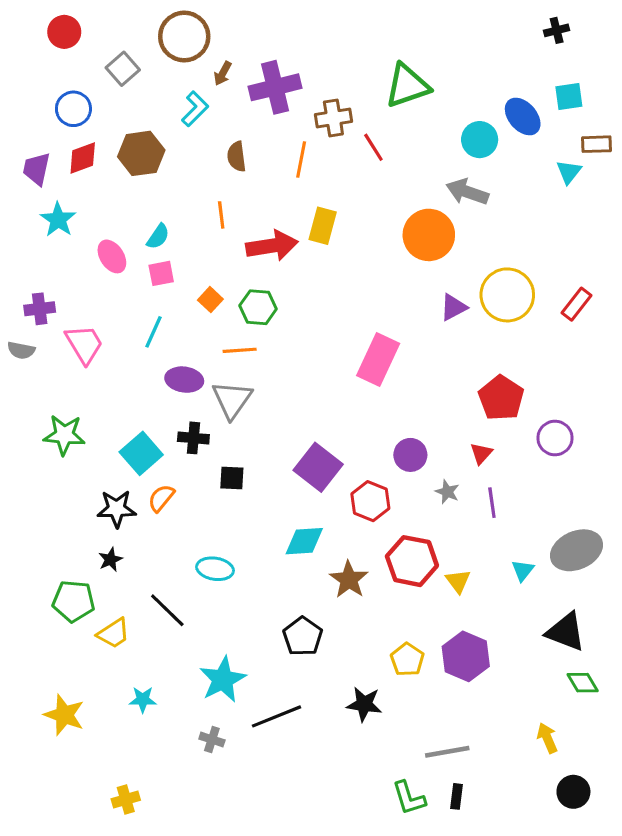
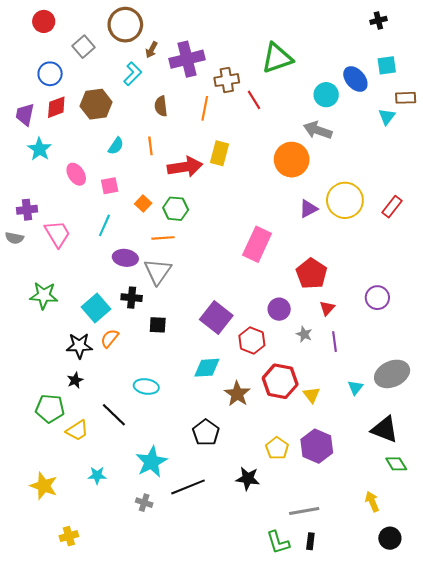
cyan semicircle: (158, 236) -> (116, 146), moved
red pentagon: (501, 398) -> (311, 274), moved
yellow cross: (126, 799) -> (69, 536), moved

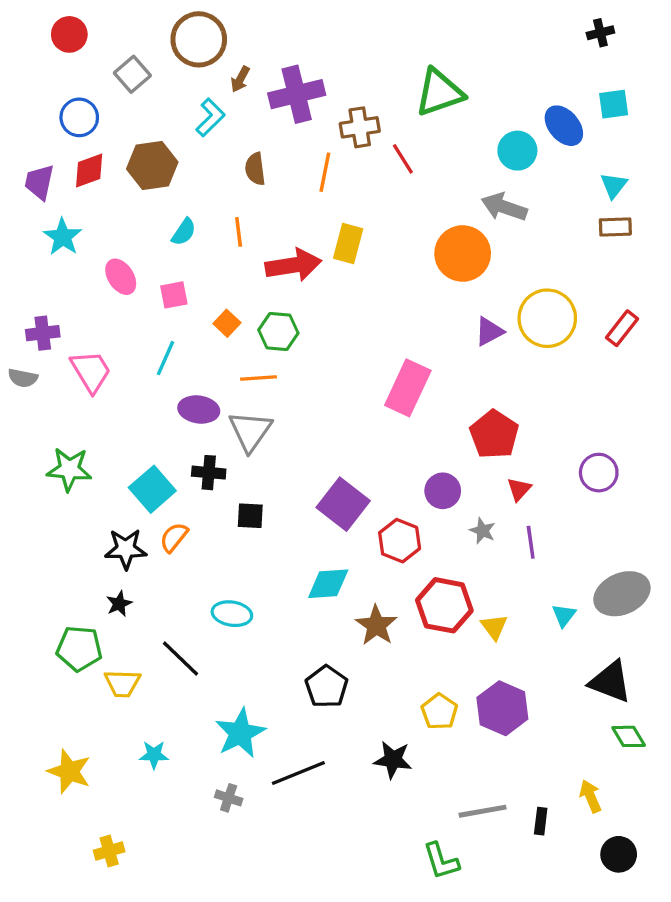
brown rectangle: (406, 98) -> (615, 227), moved
yellow trapezoid: (77, 430) -> (122, 683), turned 35
black rectangle: (310, 541) -> (541, 821), moved

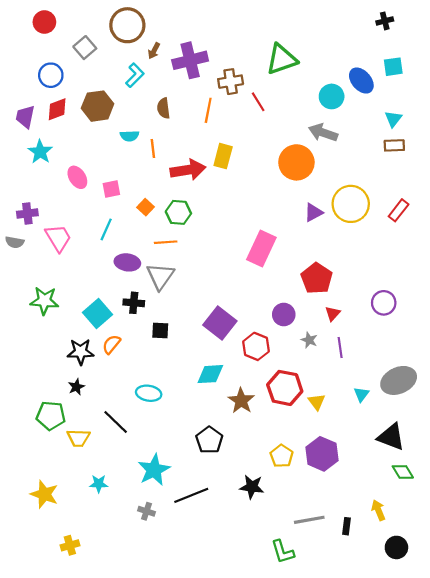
cyan semicircle: (184, 232) -> (129, 136), moved, turned 54

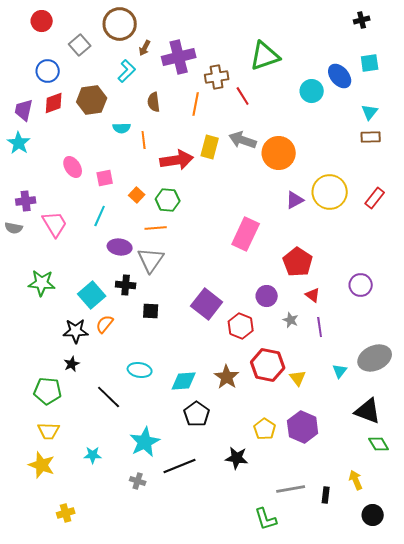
gray arrow: (323, 133) -> (243, 140), moved
cyan star: (40, 152) -> (19, 143), moved
red triangle: (333, 313) -> (313, 295), turned -35
cyan diamond: (210, 374) -> (184, 381), moved
yellow trapezoid: (78, 438) -> (49, 431), moved

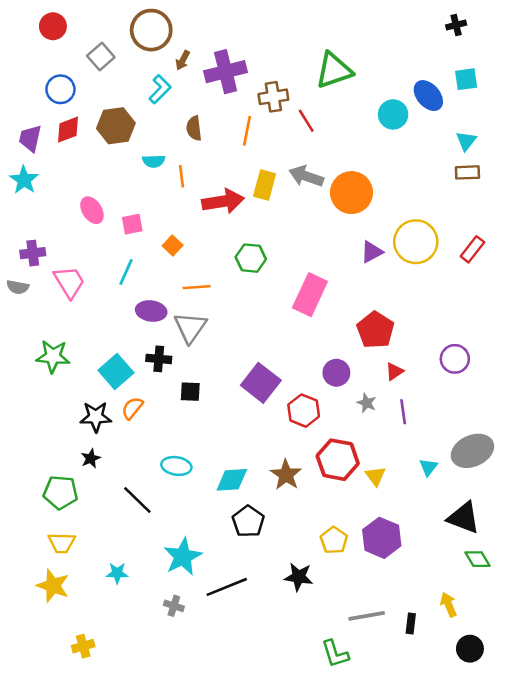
green hexagon: (168, 200) -> (251, 258), moved
red triangle: (313, 295) -> (394, 371), turned 49

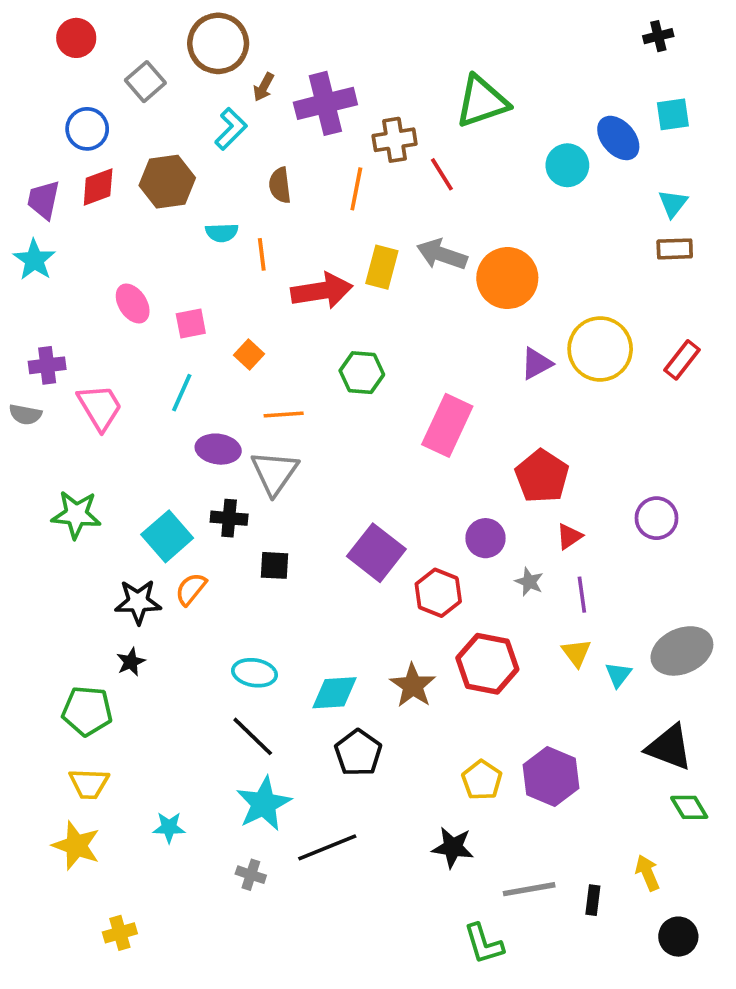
yellow triangle: (375, 476) -> (576, 653), moved
black line: (137, 500) -> (253, 736), moved
black star: (299, 577) -> (453, 847), moved

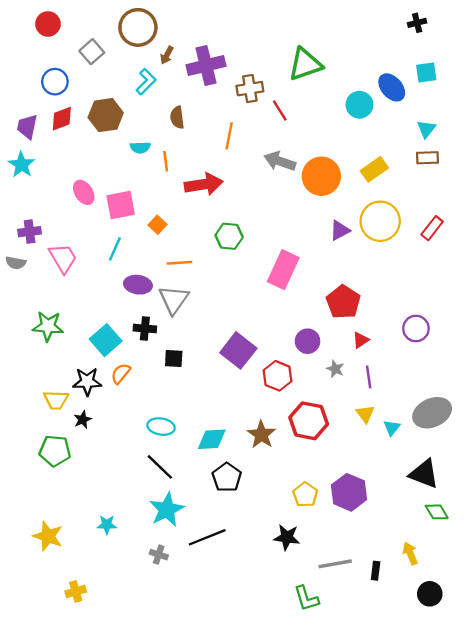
orange line: (356, 189) -> (229, 136), moved
yellow rectangle: (382, 267) -> (374, 169), moved, turned 40
pink square: (191, 324) -> (121, 205), size x1.5
yellow trapezoid: (89, 784) -> (56, 400), moved

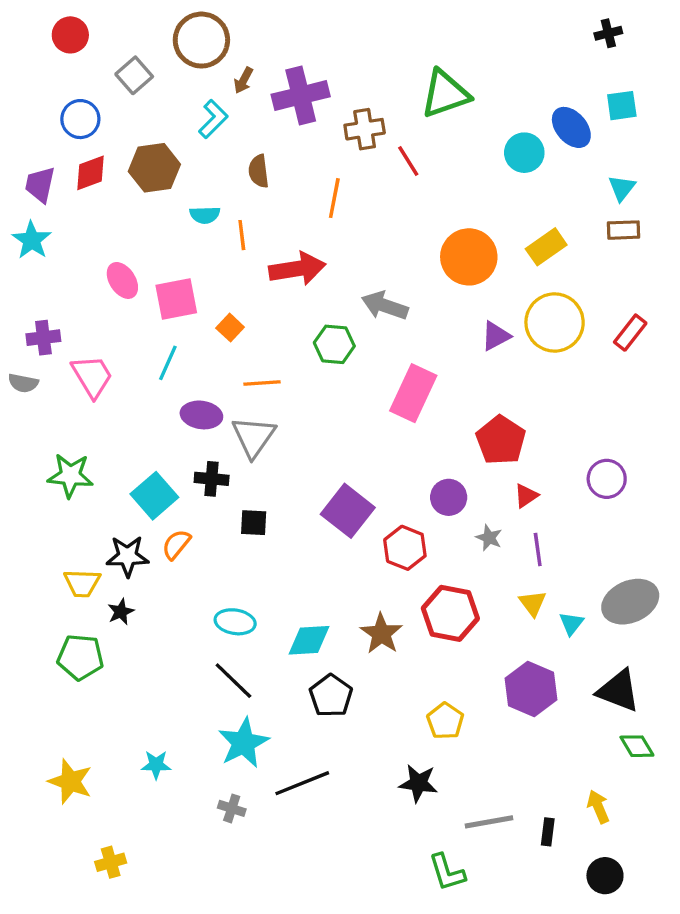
gray arrow: (280, 161) -> (385, 306), moved
purple hexagon: (349, 492) -> (531, 689), moved
black circle: (430, 594) -> (605, 876), moved

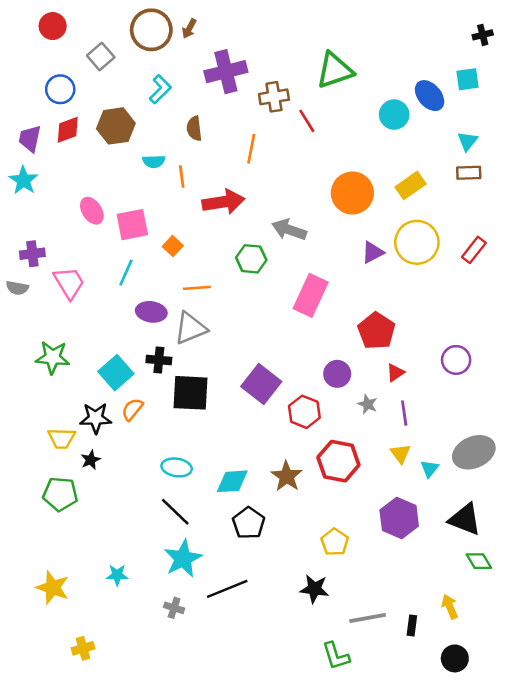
black cross: (608, 33) -> (483, 35), moved
brown arrow: (243, 80) -> (189, 29), moved
gray triangle: (254, 437) -> (190, 328), turned 33
black square: (254, 523) -> (190, 393), size x1.8

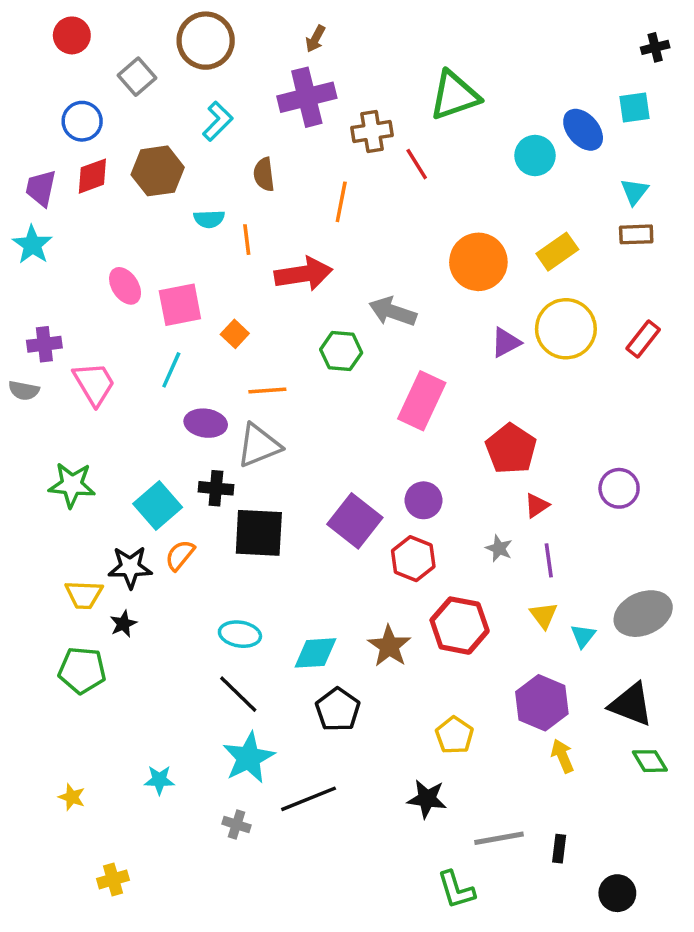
brown arrow: (189, 29) -> (315, 39), moved
purple circle: (337, 374) -> (424, 500), moved
yellow star: (53, 588) -> (72, 797), size x0.6
yellow arrow: (450, 607) -> (562, 756), moved

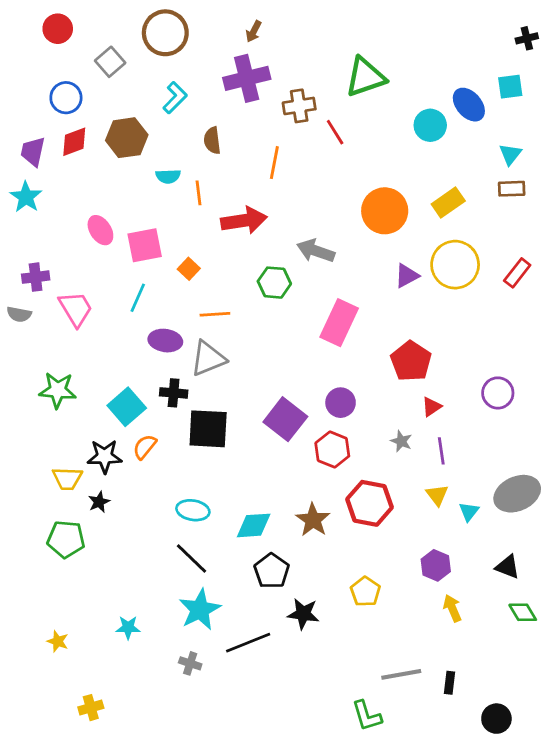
purple hexagon: (542, 703) -> (436, 565), size x0.7
black triangle: (631, 704) -> (507, 567), size x0.7
black star: (427, 799) -> (303, 614), moved

